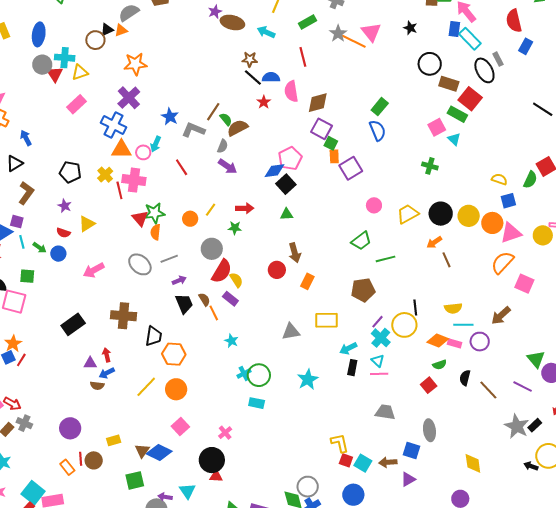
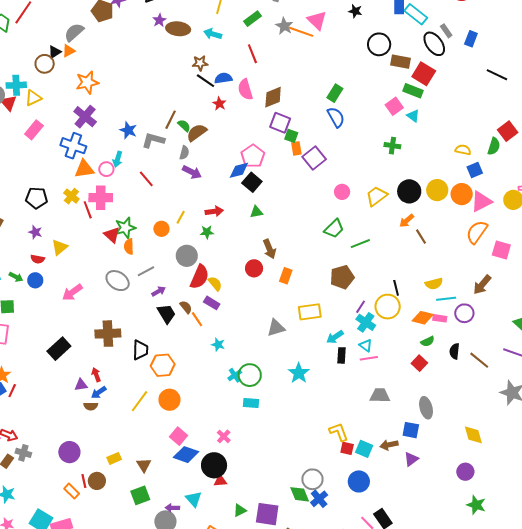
blue rectangle: (526, 46) -> (471, 39), moved
blue diamond: (159, 453) -> (186, 455), moved

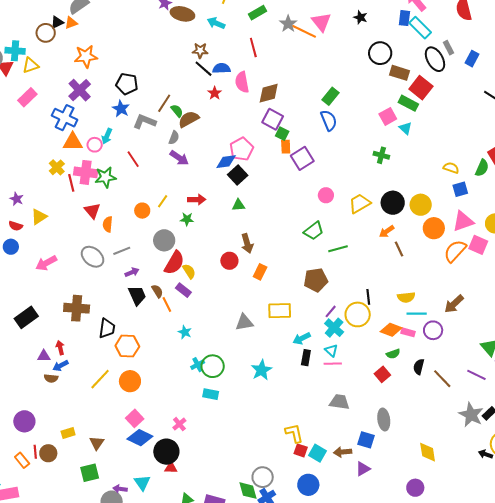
orange circle: (462, 194) -> (434, 228), moved
black pentagon: (37, 198) -> (127, 84), moved
green star: (125, 228) -> (105, 177), moved
pink square: (501, 250) -> (478, 245), moved

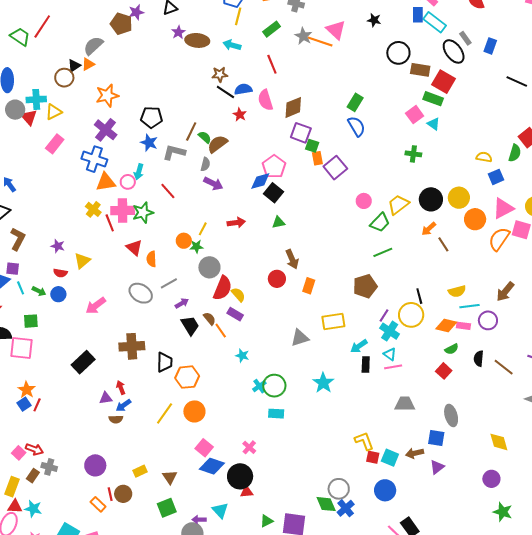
green star: (187, 219) -> (196, 247), moved
green trapezoid: (314, 231) -> (380, 222), moved

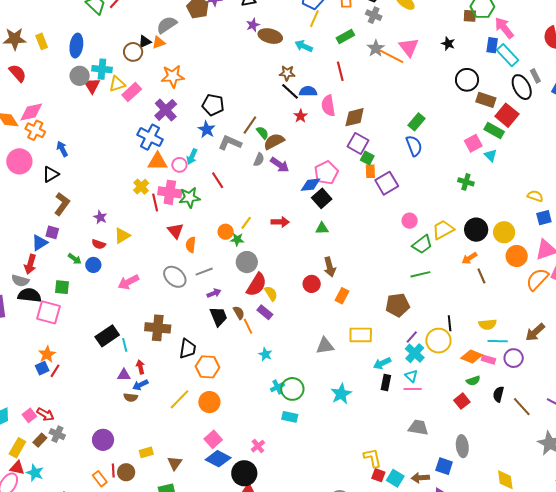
pink rectangle: (55, 144) -> (132, 92), moved
purple arrow: (213, 184) -> (280, 165), moved
cyan line: (21, 288) -> (125, 345), moved

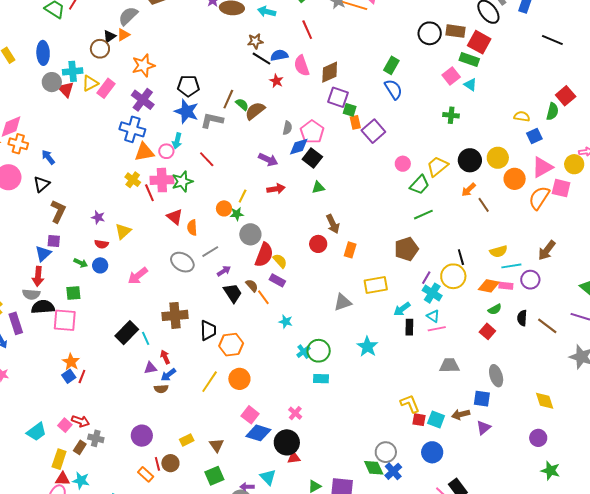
black circle: (467, 80) -> (430, 33), moved
blue star: (207, 129) -> (187, 111), size x1.4
gray semicircle: (259, 160) -> (287, 128), moved
purple arrow: (280, 165) -> (268, 160), moved

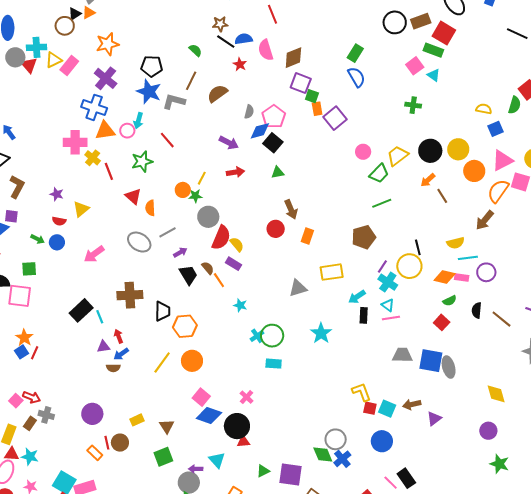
brown rectangle: (456, 31) -> (421, 21), turned -30
green semicircle: (242, 104) -> (195, 50), moved
pink cross: (162, 180) -> (75, 142), moved
brown arrow: (547, 250) -> (485, 220), moved
blue square: (482, 399) -> (431, 361), moved, size x1.4

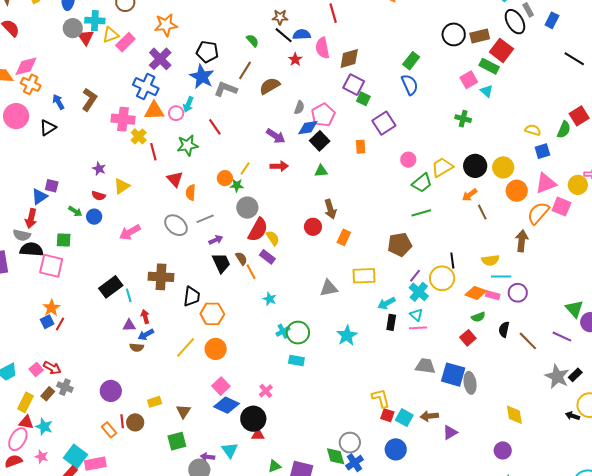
orange rectangle: (317, 109) -> (361, 147), moved
brown L-shape: (17, 187) -> (89, 99), moved
brown arrow: (485, 220) -> (522, 241), turned 140

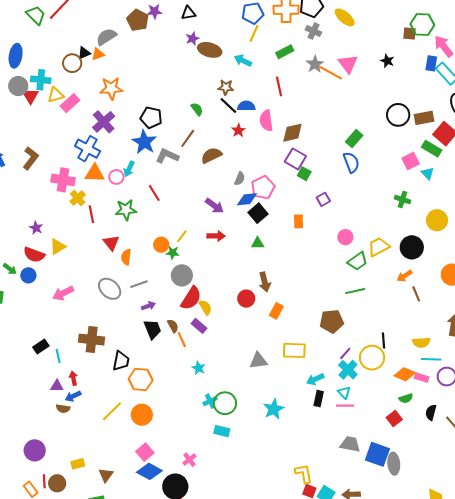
purple square: (384, 123) -> (323, 199), size x0.6
yellow circle: (503, 167) -> (437, 220), moved
red semicircle: (99, 196) -> (34, 255), size x1.5
black rectangle: (111, 287) -> (41, 347), size x0.7

